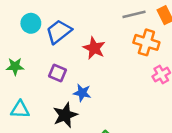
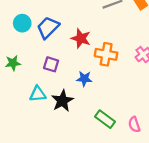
orange cross: (146, 42) -> (106, 54), moved
blue star: (82, 93) -> (84, 79), moved
cyan triangle: (20, 110) -> (38, 94), moved

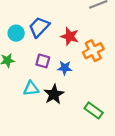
cyan circle: (22, 23) -> (16, 33), moved
orange cross: (106, 54) -> (93, 51), turned -36
blue star: (84, 79) -> (65, 68), moved

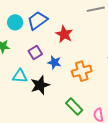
orange cross: (93, 51) -> (82, 71), moved
purple square: (43, 61) -> (35, 53), turned 32

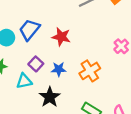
cyan triangle: (20, 76) -> (24, 81), moved

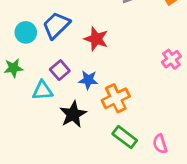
orange cross: (90, 71) -> (116, 98), moved

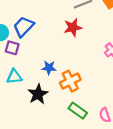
red star: (96, 39) -> (73, 27), moved, turned -30
purple square: (60, 70) -> (12, 48), moved, turned -32

